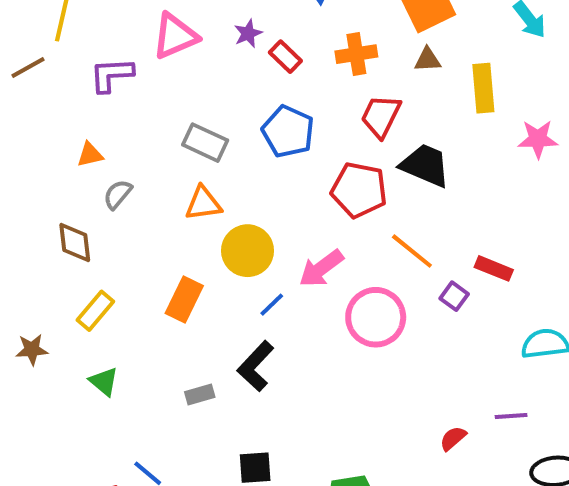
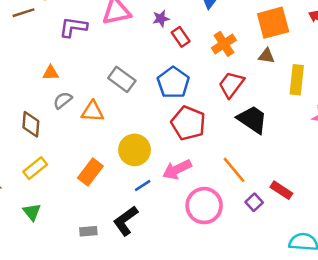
orange cross: (356, 54) -> (224, 44), turned -35
red pentagon: (359, 190) -> (188, 123), moved
orange triangle: (203, 203) -> (93, 111), moved

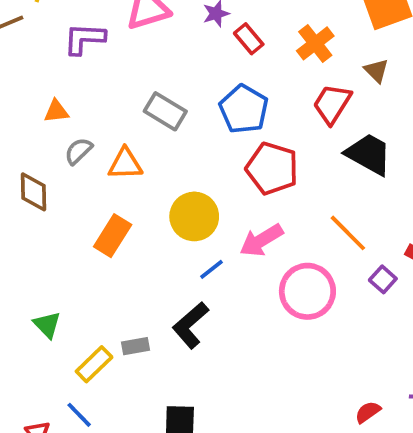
brown triangle: (266, 56) -> (376, 71), moved, turned 42
yellow rectangle: (35, 168) -> (94, 364), moved
orange rectangle: (90, 172) -> (113, 236), moved

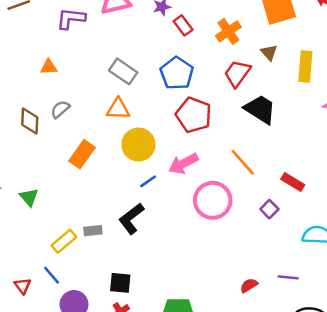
gray semicircle: (78, 151) -> (60, 109), moved
orange triangle: (125, 164) -> (118, 109), moved
purple square: (383, 279) -> (269, 209), moved
green triangle: (47, 325) -> (29, 197), moved

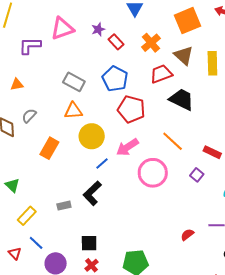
brown triangle: (269, 53) -> (184, 55), size x1.5
red trapezoid: (237, 73) -> (161, 74), turned 40
yellow rectangle: (64, 241) -> (27, 216), moved

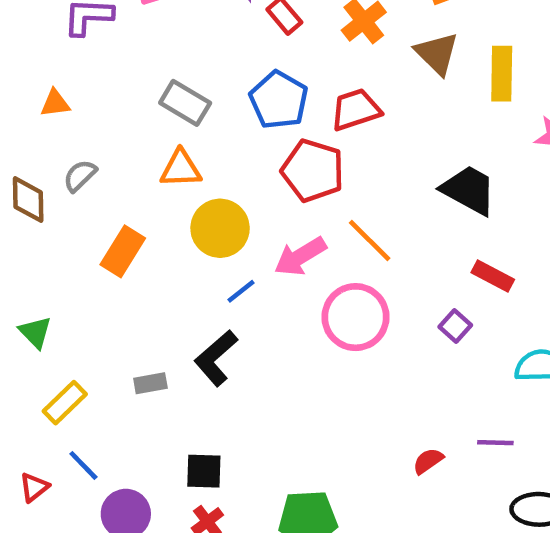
red trapezoid: (161, 74) -> (356, 110), moved
black trapezoid: (182, 99) -> (469, 190), moved
orange line: (173, 141) -> (370, 240), moved
red triangle: (15, 253) -> (34, 487), turned 32

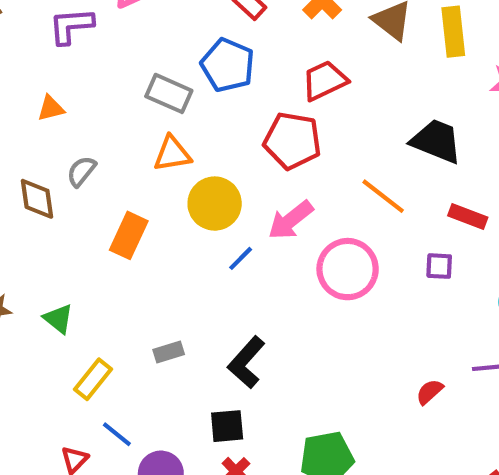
blue pentagon: (279, 100) -> (228, 65), moved
orange line: (370, 240) -> (383, 196), moved
purple square: (455, 326) -> (439, 266), turned -32
black L-shape: (216, 358) -> (246, 362), moved

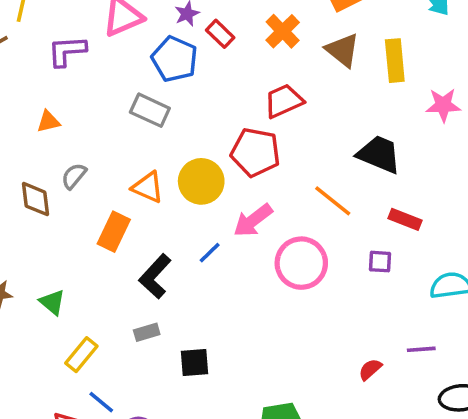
blue pentagon: (228, 65) -> (175, 59), moved
orange triangle: (172, 154) -> (148, 187), moved, turned 32
yellow circle: (215, 204) -> (201, 181), moved
black L-shape: (246, 362) -> (155, 276), moved
black square: (227, 426) -> (194, 362), moved

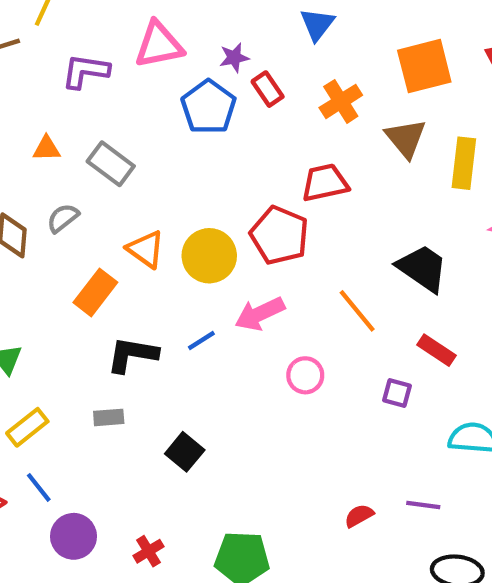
gray rectangle: (150, 110) -> (111, 164), moved
pink circle: (301, 263) -> (305, 375), size x0.6
black L-shape: (155, 276) -> (132, 355), turned 45
black square: (194, 362) -> (185, 452), moved, turned 32

